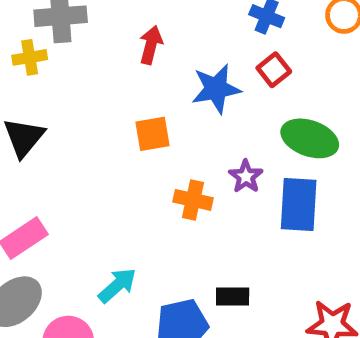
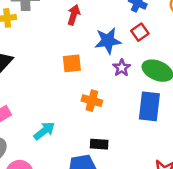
purple star: (246, 176) -> (122, 68), moved
cyan arrow: (117, 285) -> (44, 131), moved
black rectangle: (233, 297) -> (99, 144), moved

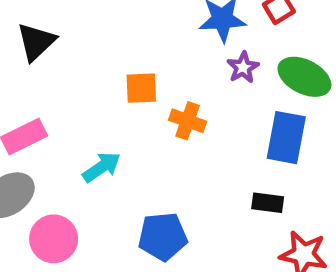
orange square: (72, 63) -> (141, 88), moved
black rectangle: (99, 144) -> (268, 203), moved

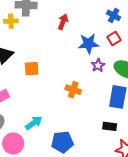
orange square: (141, 88) -> (32, 69), moved
cyan arrow: (102, 167) -> (34, 123), moved

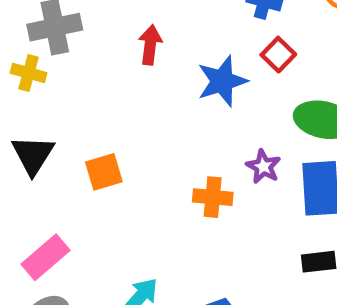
yellow cross: (11, 21) -> (29, 73), turned 32
purple star: (98, 65) -> (263, 167), moved

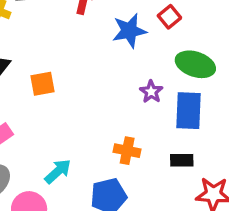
orange cross: (213, 197) -> (127, 151), moved

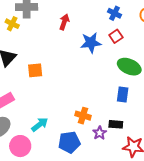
purple star: (151, 92) -> (100, 133), moved
blue rectangle: (188, 111) -> (123, 94), size x0.7

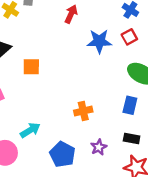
orange cross: (83, 116) -> (83, 111), moved, turned -35
black rectangle: (116, 124) -> (132, 138), moved
blue pentagon: (69, 142) -> (62, 154), turned 30

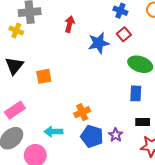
orange cross: (83, 111) -> (82, 112), moved
cyan arrow: (30, 130) -> (53, 132), turned -138
blue pentagon: (62, 154) -> (92, 136), moved

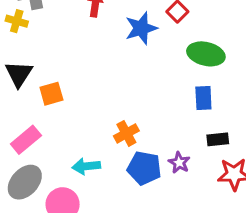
orange square: (44, 76) -> (51, 94), moved

